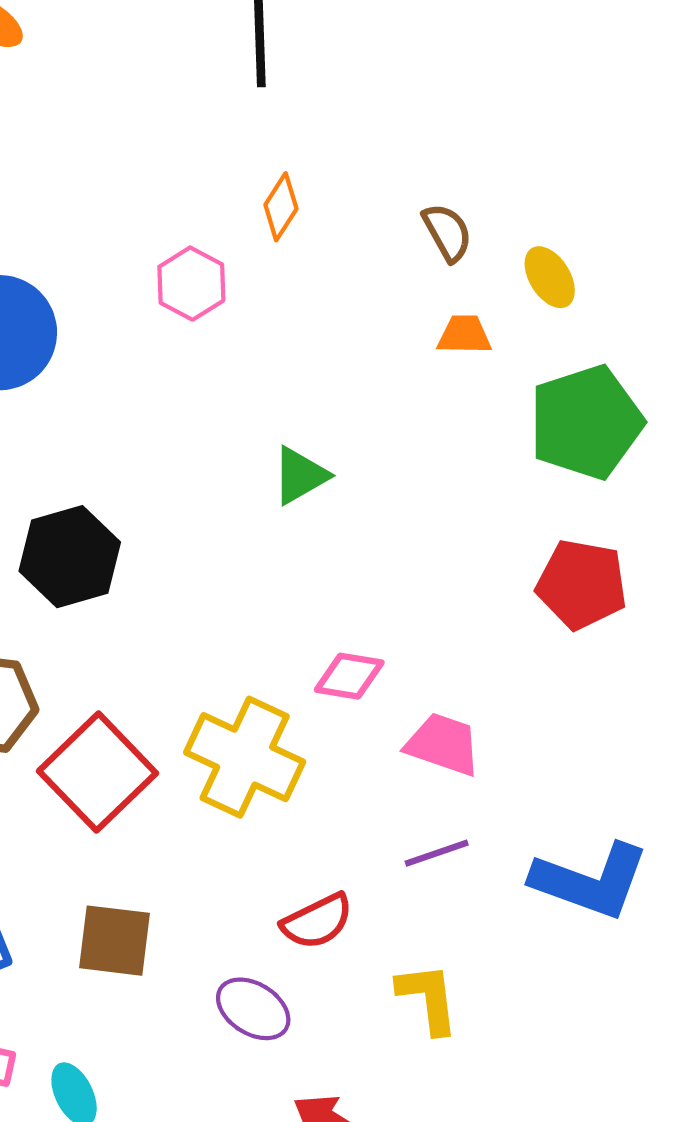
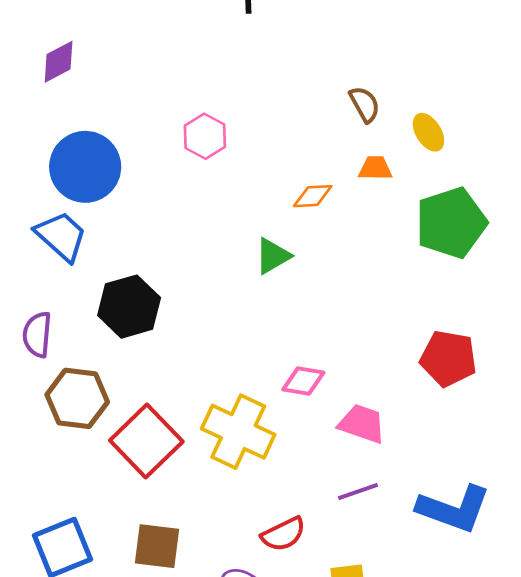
orange diamond: (281, 207) -> (313, 196), moved, turned 54
red pentagon: (582, 584) -> (448, 358), moved

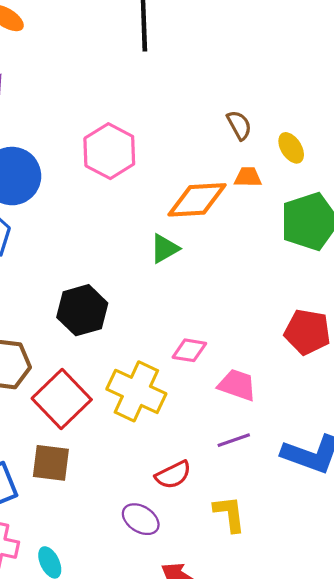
pink hexagon: (205, 136) -> (109, 151), size x1.5
orange diamond: (313, 196) -> (197, 200), size x1.8
black hexagon: (129, 307) -> (82, 310), moved
brown square: (157, 546) -> (51, 463), moved

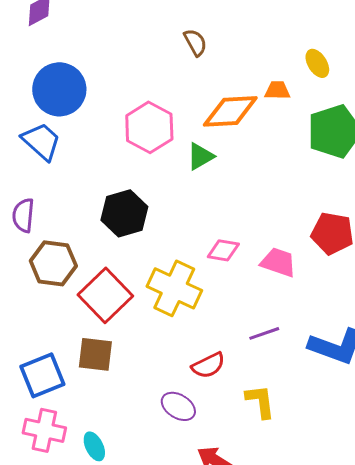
brown semicircle: (239, 125) -> (195, 42), moved
pink hexagon: (109, 151) -> (149, 127), moved
pink trapezoid: (237, 385) -> (278, 262), moved

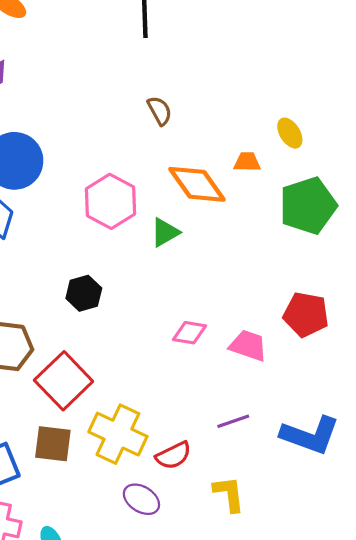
orange diamond: (230, 111) -> (197, 184), turned 58
black hexagon: (124, 213) -> (84, 293), size x0.7
yellow cross: (174, 288) -> (118, 434), moved

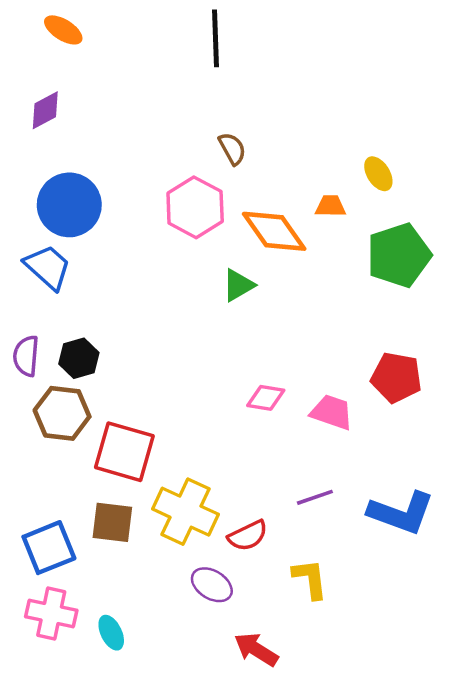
pink hexagon: (110, 201) -> (195, 207), moved
black hexagon: (84, 293) -> (79, 358), moved
red square: (64, 381) -> (124, 452), turned -30

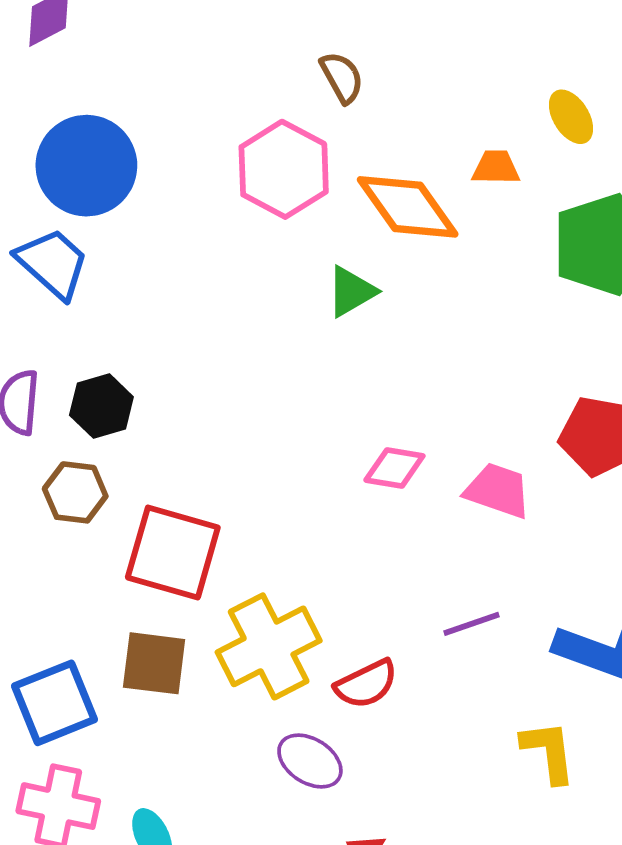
brown hexagon: (62, 413) -> (75, 492), size x0.7
yellow cross: (185, 512) -> (269, 646), turned 38
yellow L-shape: (310, 579) -> (548, 752), moved

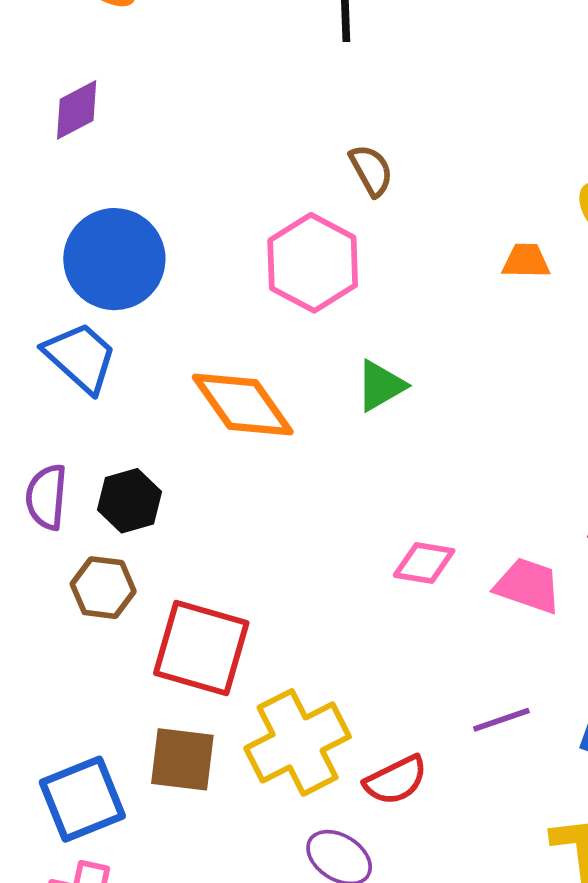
orange diamond: (408, 207) -> (243, 404), moved

